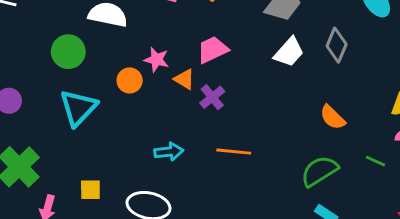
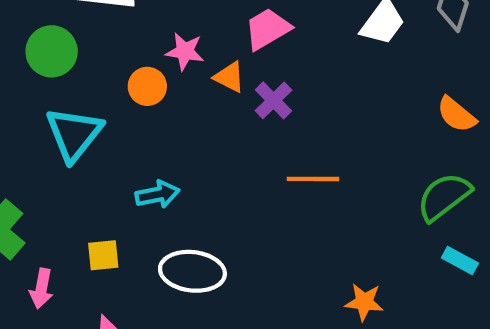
cyan arrow: (169, 152) -> (157, 194), moved

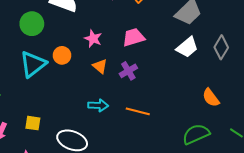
orange triangle: (229, 77) -> (100, 66), moved
orange circle: (147, 86) -> (62, 55), moved
cyan arrow: (157, 194) -> (98, 105), moved

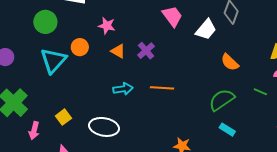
pink trapezoid: (134, 37) -> (172, 16), moved, turned 80
white trapezoid: (187, 47) -> (206, 29), moved
yellow square: (33, 123) -> (63, 117), turned -35

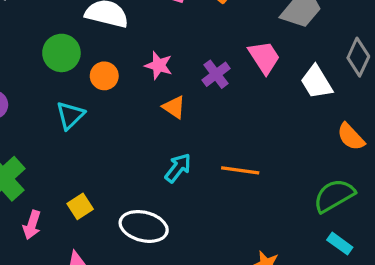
white trapezoid: (206, 29) -> (316, 82), turned 105
orange circle: (80, 47) -> (104, 76), moved
purple cross: (146, 51) -> (216, 74), moved
cyan triangle: (53, 61) -> (70, 115), size x0.7
cyan arrow: (123, 89) -> (178, 168), turned -48

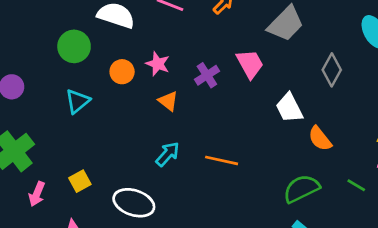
orange circle: (104, 76) -> (122, 72), moved
white trapezoid: (316, 82) -> (289, 108), moved

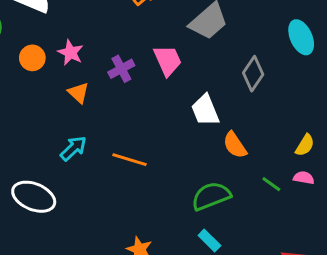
green line: (356, 185) -> (271, 184), moved

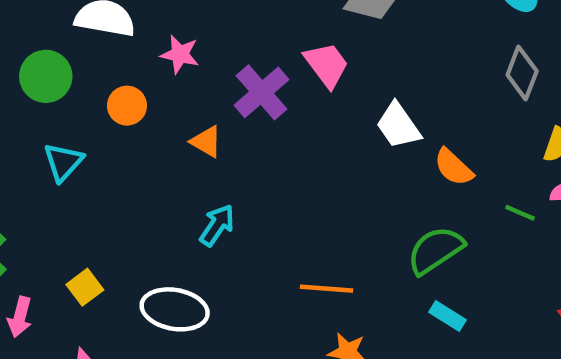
pink star: (71, 53) -> (180, 54), moved
purple cross: (121, 69) -> (262, 92), size x1.4
gray diamond: (253, 74) -> (522, 73), moved
orange line: (130, 160) -> (327, 289), moved

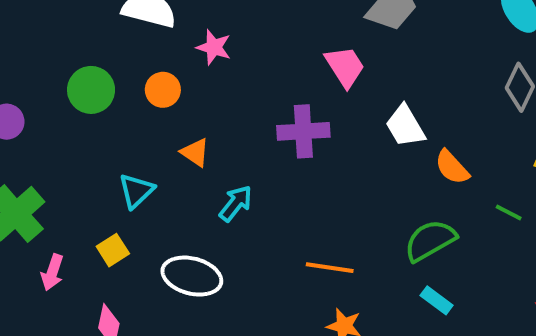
green circle: (46, 76) -> (91, 90), moved
purple cross: (262, 92) -> (303, 131), moved, turned 33
orange triangle: (206, 142) -> (195, 152), moved
cyan triangle: (63, 162) -> (136, 191), moved

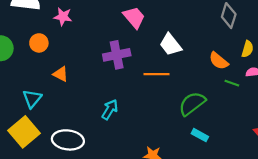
orange semicircle: (452, 167) -> (219, 61), moved
cyan arrow: (236, 203) -> (110, 109), moved
yellow square: (113, 250) -> (24, 132), size x1.8
orange line: (330, 268) -> (157, 74), moved

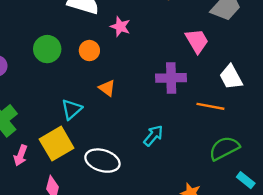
green semicircle: (192, 104) -> (224, 148), moved

